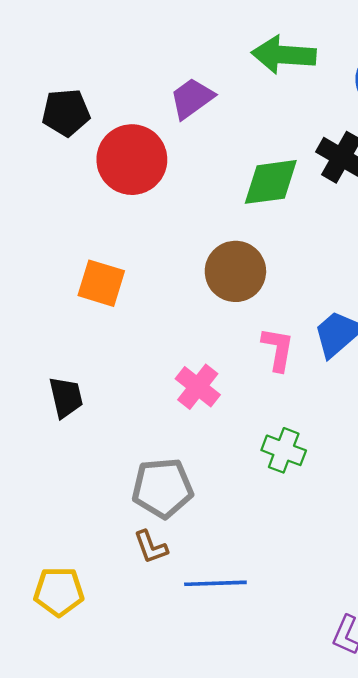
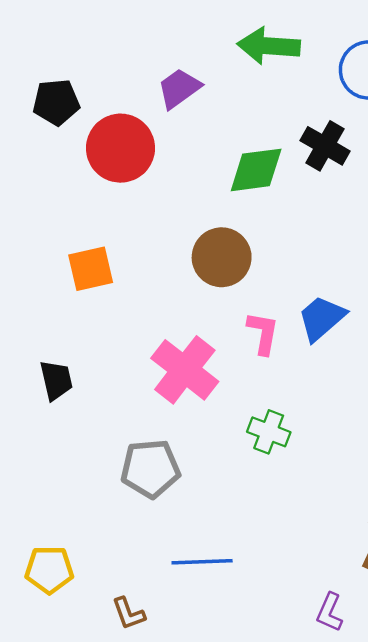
orange square: (101, 283) -> (91, 269), turned -30
pink cross: (198, 387) -> (185, 370), size x1.5
brown L-shape: (151, 547) -> (129, 613), moved

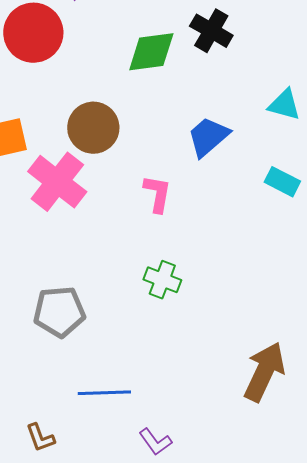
brown circle: (222, 257) -> (93, 128), moved
blue trapezoid: (322, 318) -> (208, 137), moved
pink cross: (185, 370) -> (57, 182), moved
purple L-shape: (330, 612) -> (155, 442), moved, turned -60

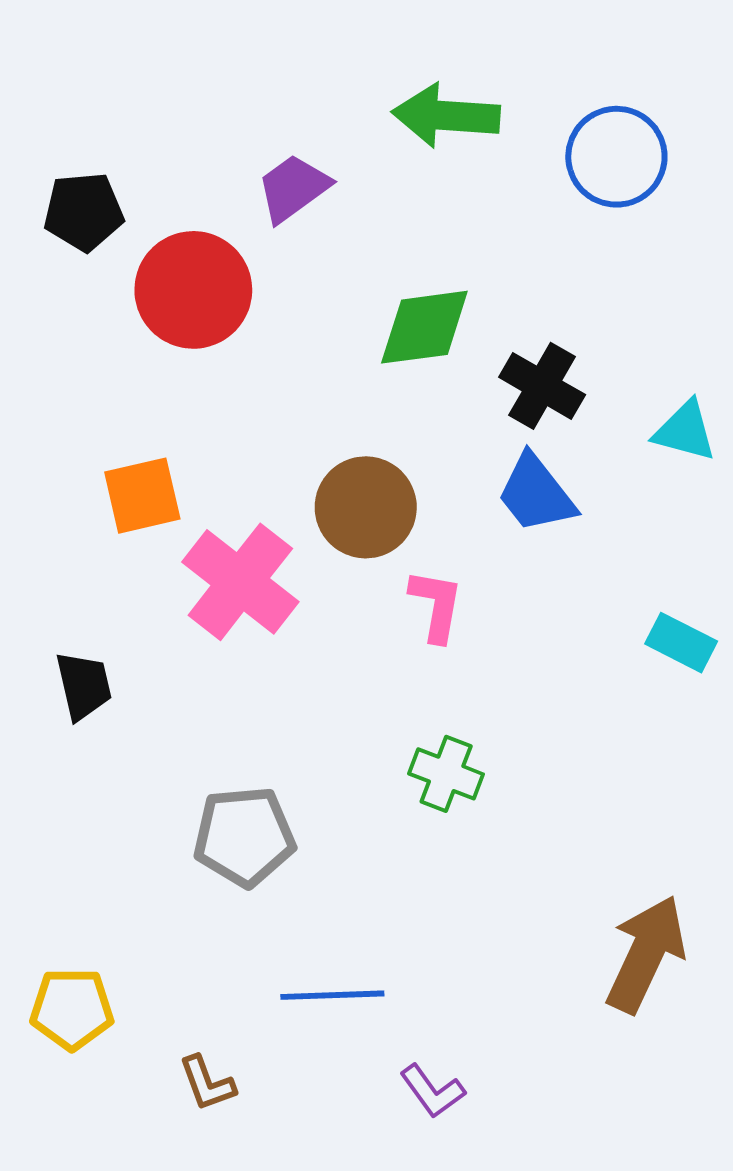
black cross: (211, 31) -> (542, 386), moved
brown circle: (93, 128) -> (366, 507), moved
blue trapezoid: (208, 137) -> (536, 494), turned -87
cyan rectangle: (282, 182) -> (681, 643), moved

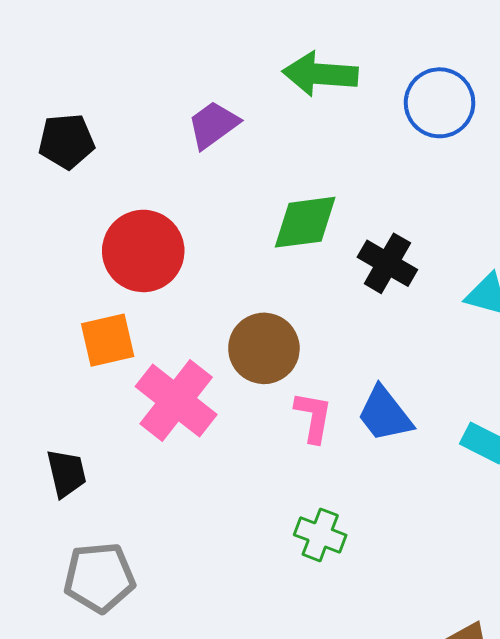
red circle: (193, 290) -> (143, 251), moved
blue trapezoid: (536, 494) -> (385, 414), moved
gray pentagon: (244, 836) -> (99, 577), moved

